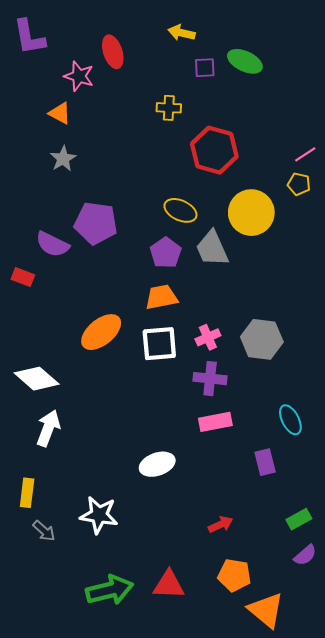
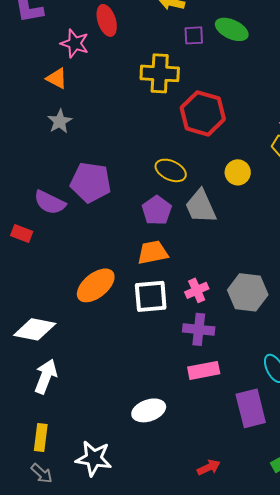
yellow cross: (169, 108) -> (160, 73), size x1.6
yellow circle: (251, 213) -> (238, 172), size x0.6
white diamond: (37, 379) -> (35, 329), turned -30
purple rectangle: (265, 462) -> (251, 408), size x1.5
yellow rectangle: (27, 493) -> (41, 437), moved

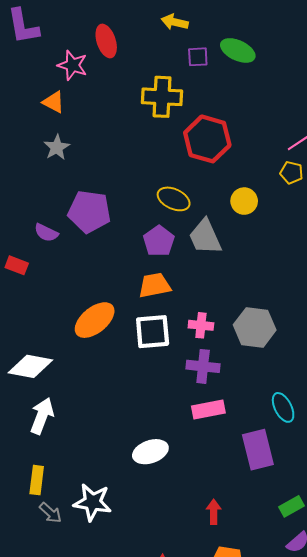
purple semicircle: (50, 202) -> (46, 233), size x0.7
pink cross: (197, 290) -> (201, 325), turned 30
red arrow: (209, 467) -> (214, 512), turned -65
gray arrow: (42, 473) -> (50, 513), moved

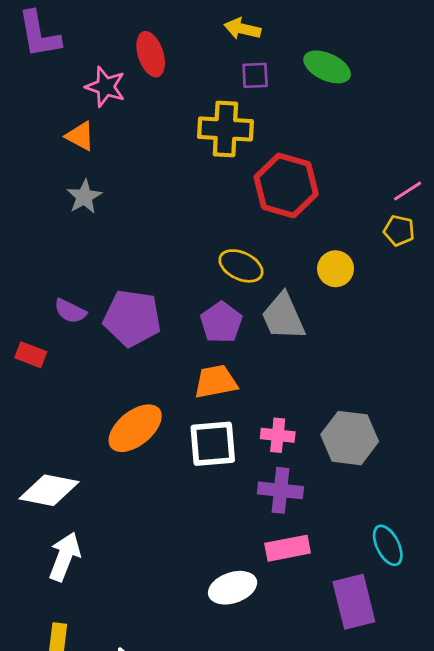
purple square: (198, 57) -> (255, 75), moved
purple pentagon: (89, 212) -> (132, 318), moved
white ellipse: (150, 452) -> (233, 588), moved

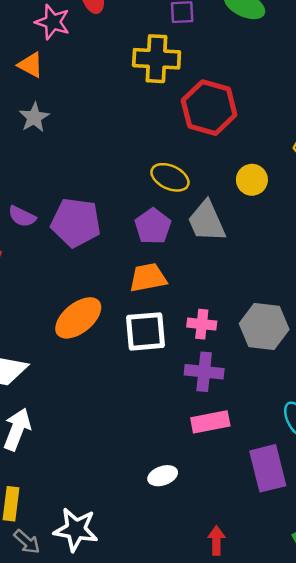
white ellipse: (233, 588) -> (163, 476), moved, size x0.7

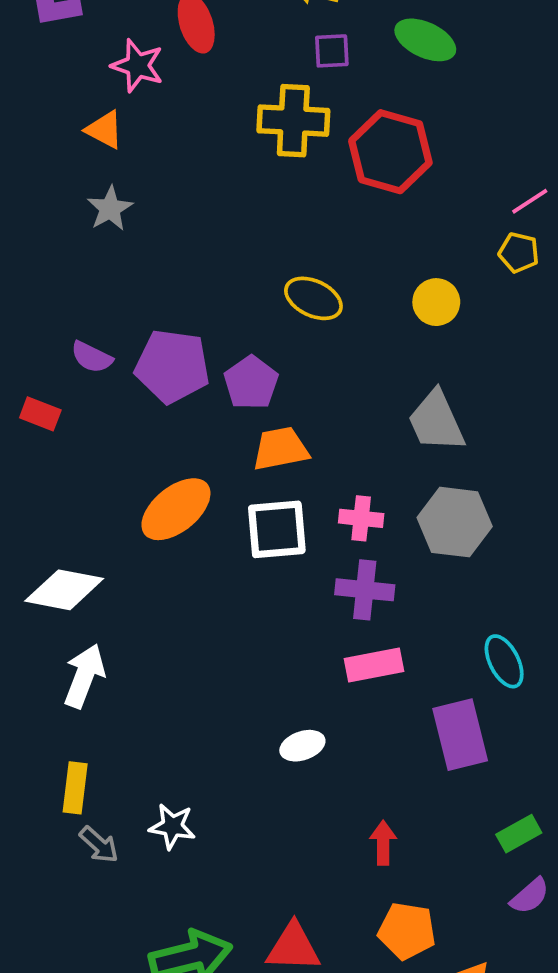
red hexagon: (209, 108) -> (390, 152), moved
gray trapezoid: (207, 221) -> (436, 421), moved
purple pentagon: (153, 226) -> (251, 383), moved
white star: (76, 529) -> (172, 826), size x0.7

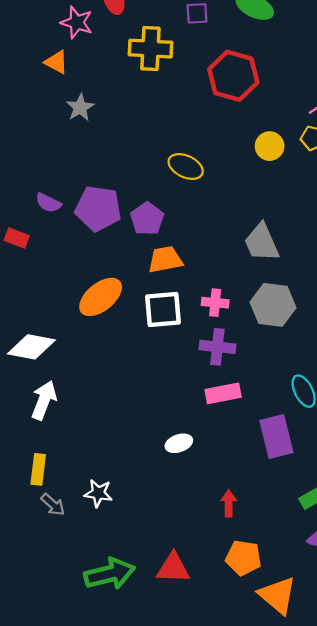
yellow cross: (293, 121) -> (150, 49), moved
gray star: (110, 209) -> (80, 108), moved
yellow circle: (436, 302) -> (270, 146), moved

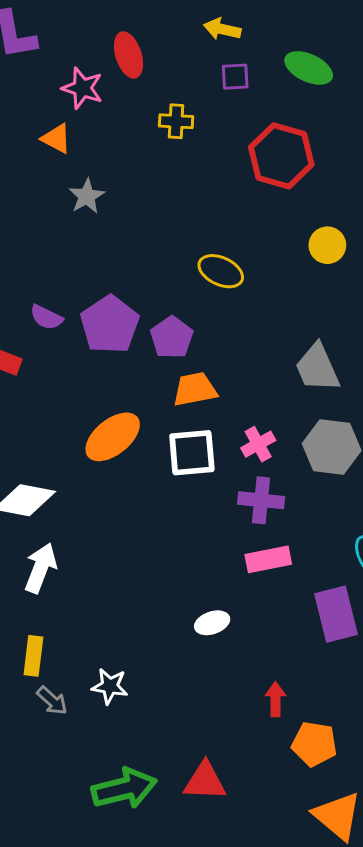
yellow cross: (150, 49) -> (176, 121), size x0.6
purple pentagon: (98, 208) -> (110, 324), turned 30
pink cross: (215, 303) -> (258, 444), turned -35
orange pentagon: (243, 558) -> (314, 744), moved

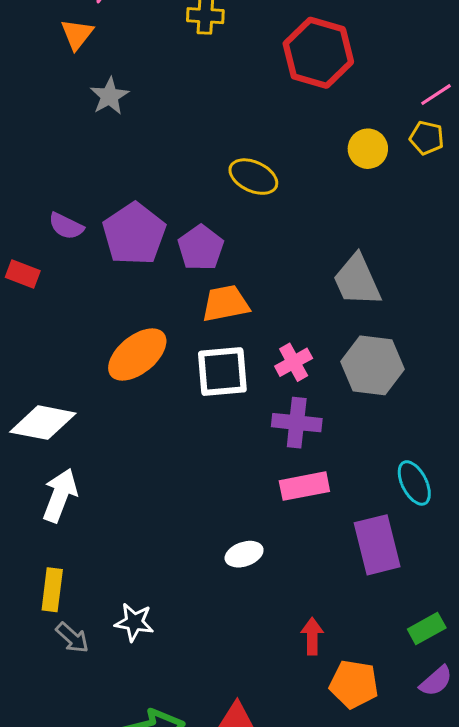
orange triangle: (56, 139) -> (77, 34), turned 40

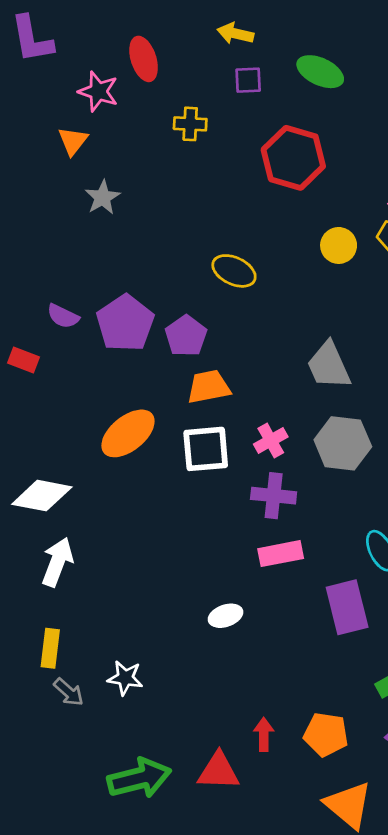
red arrow: (312, 636) -> (264, 734), moved

